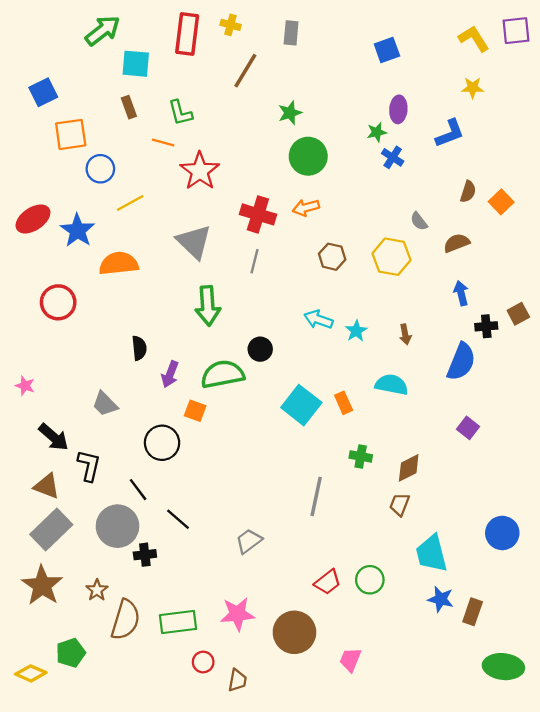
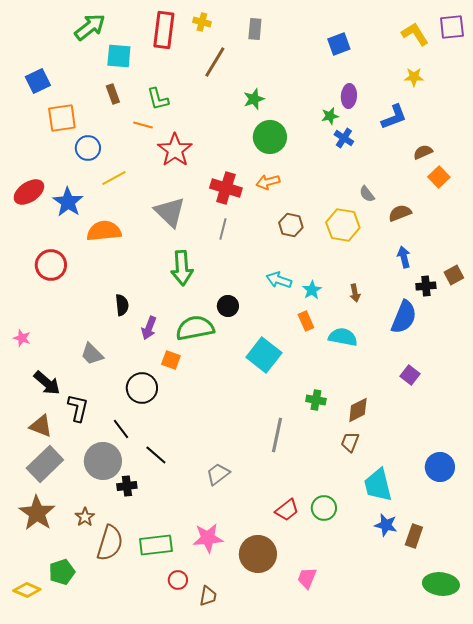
brown semicircle: (468, 192) -> (423, 152), moved, turned -132
orange rectangle: (344, 403) -> (306, 321), moved

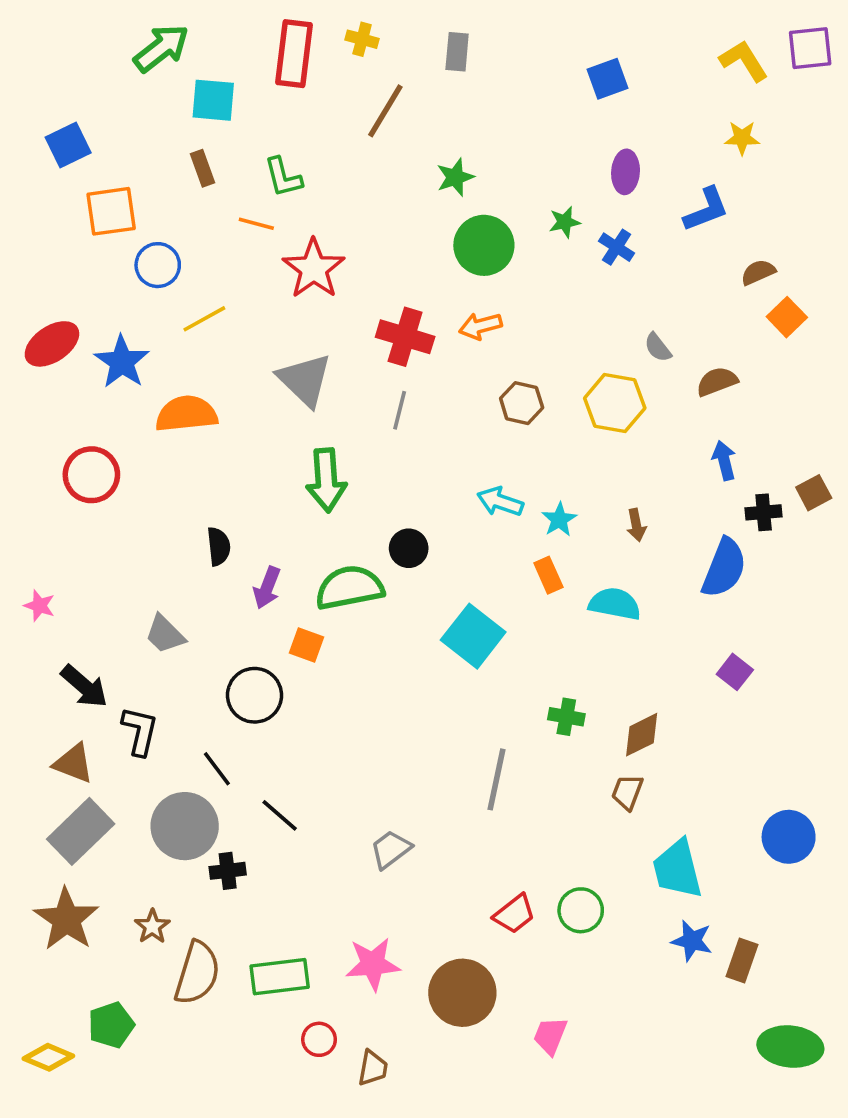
green star: (330, 116) -> (565, 222), moved

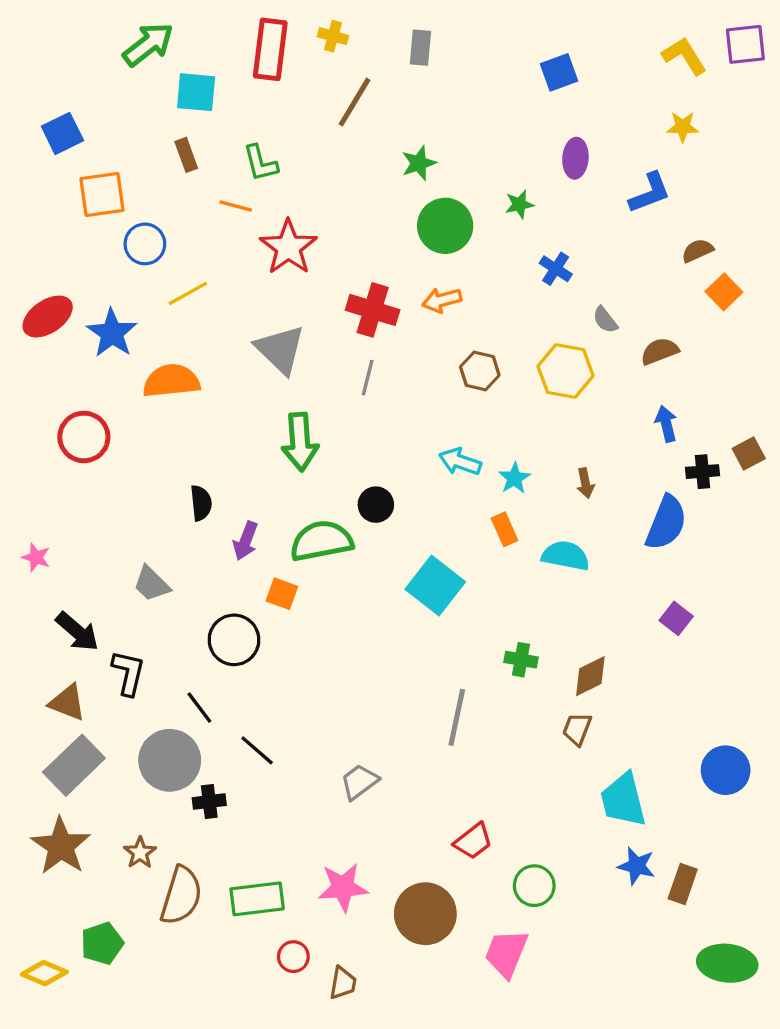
blue cross: (617, 247) -> (556, 269), moved
green circle: (581, 910) -> (534, 886), moved
pink trapezoid: (550, 1036) -> (506, 953), size x1.4

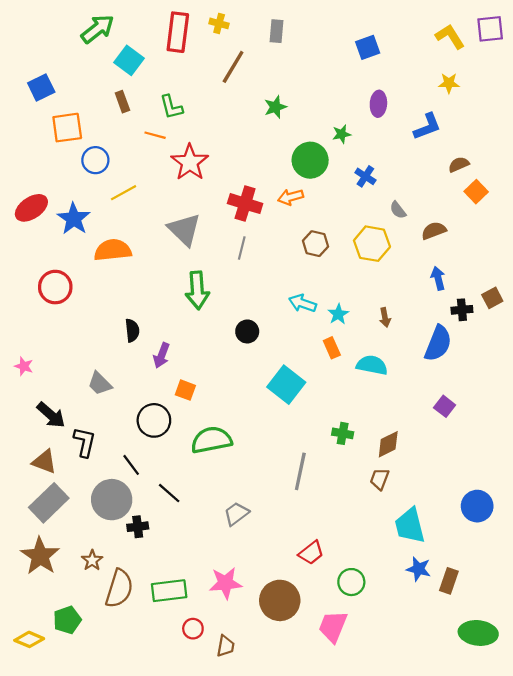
cyan square: (196, 92) -> (129, 60), turned 32
green circle: (445, 226) -> (310, 160), moved
green semicircle: (321, 541) -> (211, 440), moved

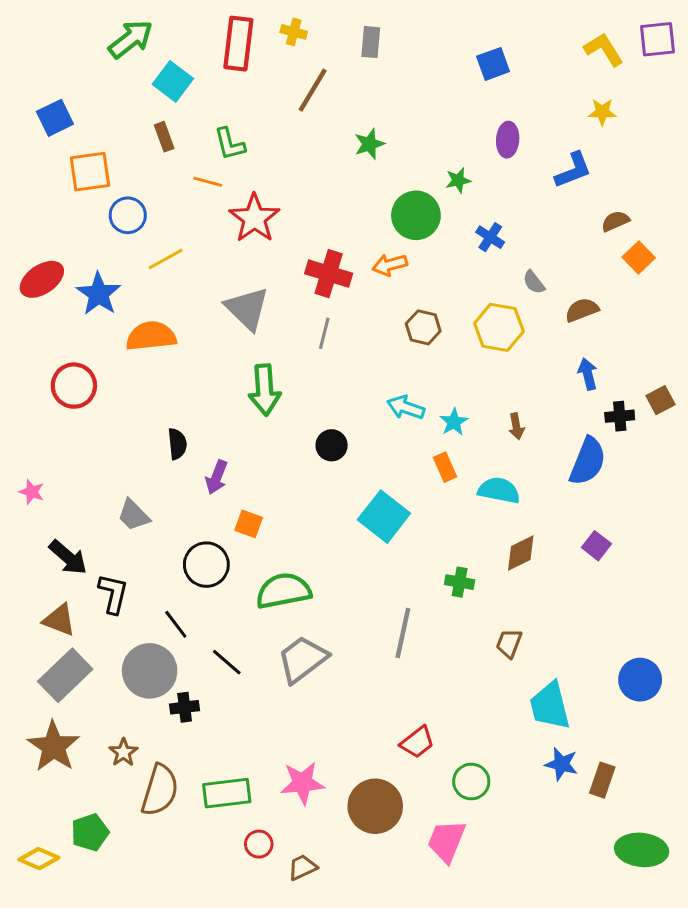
brown diamond: (388, 444) -> (521, 553), moved
gray trapezoid: (236, 514) -> (302, 659), moved, size x1.5
brown trapezoid: (226, 646) -> (302, 867), turned -125

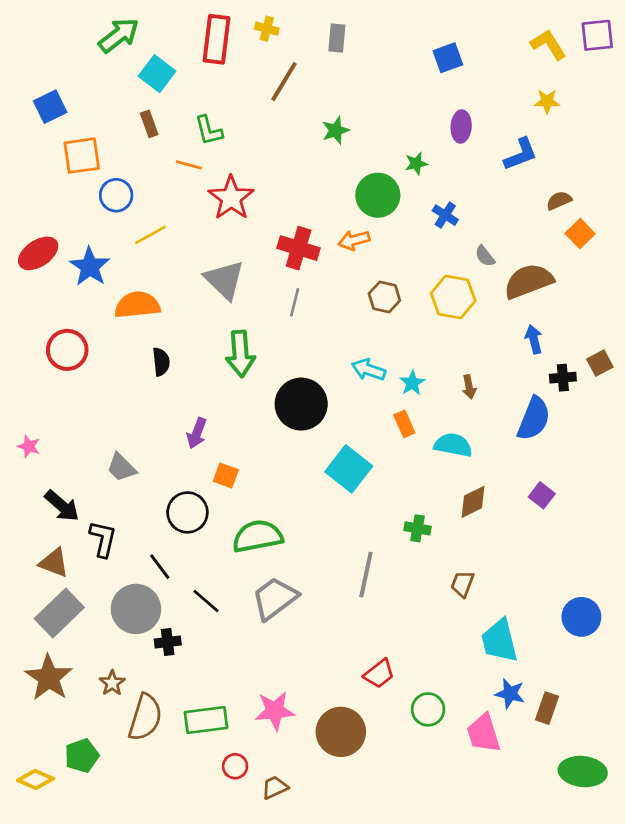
brown semicircle: (582, 310) -> (529, 281), size x1.6
black semicircle: (177, 444) -> (161, 362), moved
black circle: (332, 445) -> (301, 404), size x1.8
pink trapezoid: (447, 841) -> (484, 733), moved, turned -39

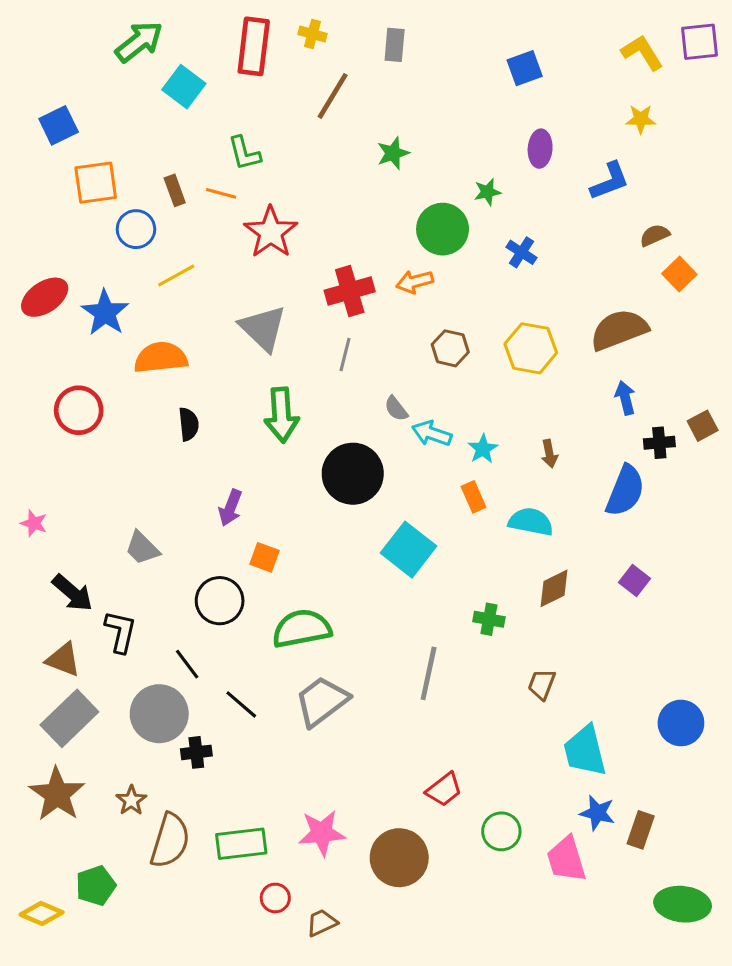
brown rectangle: (149, 124) -> (175, 190), moved
red cross: (299, 248) -> (350, 291), turned -33
gray semicircle: (485, 256) -> (396, 409), moved

